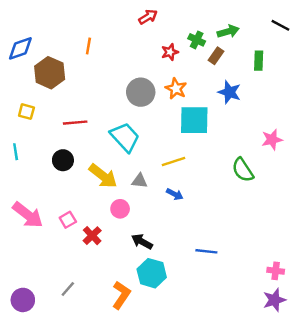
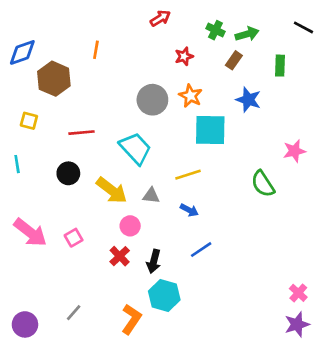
green cross: (197, 40) -> (216, 30), moved
red cross: (92, 236) -> (120, 256), moved
black arrow: (142, 242) -> (154, 261), turned -105
blue line: (206, 251) -> (201, 250), moved, turned -40
pink cross: (276, 271) -> (298, 293), turned 35

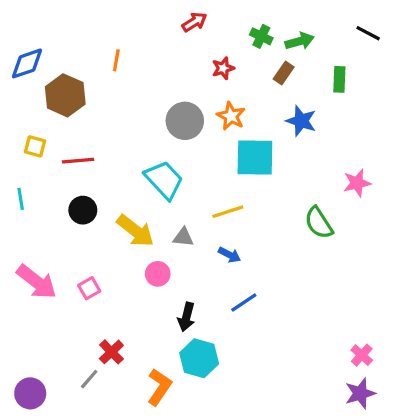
red line: (81, 133) -> (78, 161), moved
red cross: (120, 256) -> (111, 352), moved

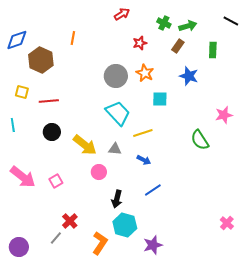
cyan square: (255, 157) -> (160, 99), size x0.6
cyan trapezoid: (164, 180) -> (118, 113), moved
purple star: (360, 393) -> (153, 245), moved

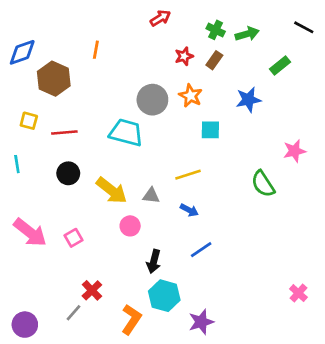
brown rectangle: (178, 46) -> (214, 60), moved
green rectangle: (213, 50) -> (280, 65), turned 49
blue star: (189, 76) -> (248, 100), turned -30
cyan trapezoid: (118, 113) -> (126, 133), moved, turned -32

